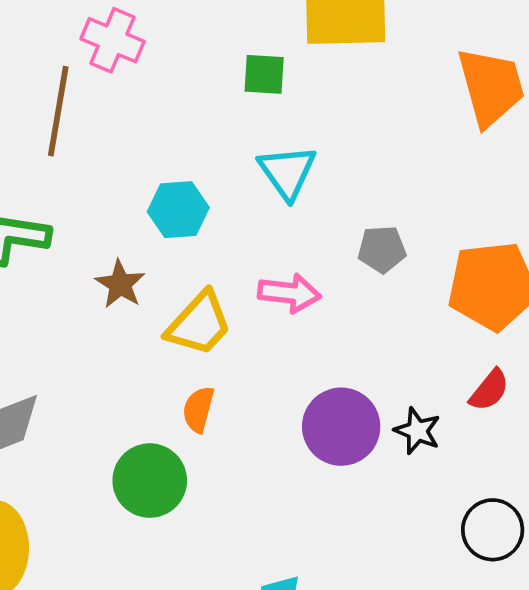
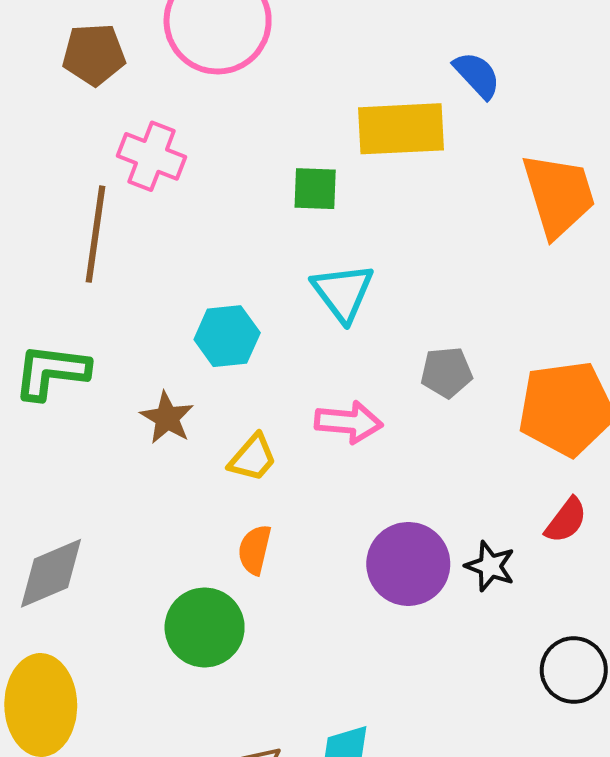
yellow trapezoid: (199, 324) -> (253, 458), size x0.7

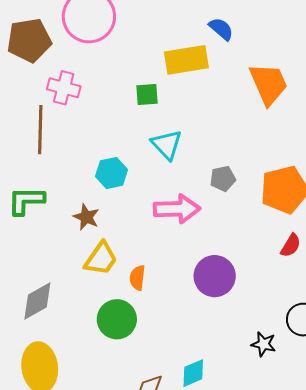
brown pentagon: (94, 54) -> (29, 40), size x1.4
pink arrow: (349, 422) -> (177, 209), size x1.4
yellow trapezoid: (253, 458) -> (101, 259), moved, size x1.4
black star: (490, 566) -> (264, 344), moved

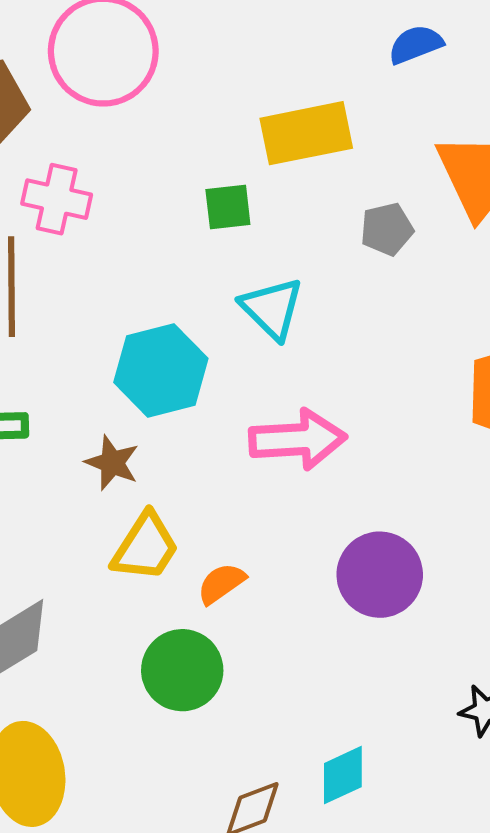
blue semicircle: (221, 29) -> (416, 44), moved, turned -60
cyan hexagon: (112, 173) -> (161, 370), size x1.4
gray pentagon: (223, 179) -> (387, 229), moved
orange semicircle: (137, 278) -> (221, 584), turned 50

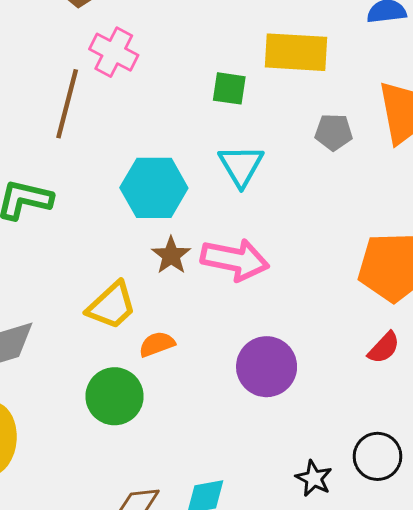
brown star: (112, 463) -> (171, 255), moved

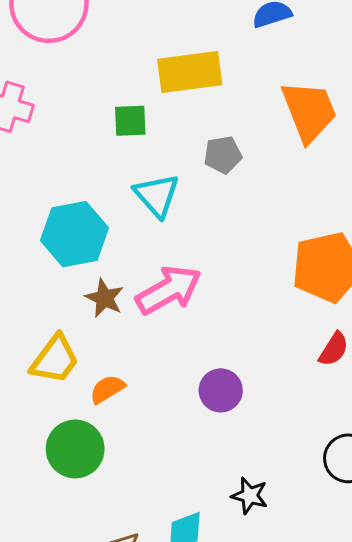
gray pentagon: (334, 132) -> (223, 155), moved
pink arrow: (235, 260) -> (169, 290), turned -30
purple circle: (267, 367) -> (221, 390), size x0.7
black star: (314, 478) -> (250, 496), moved

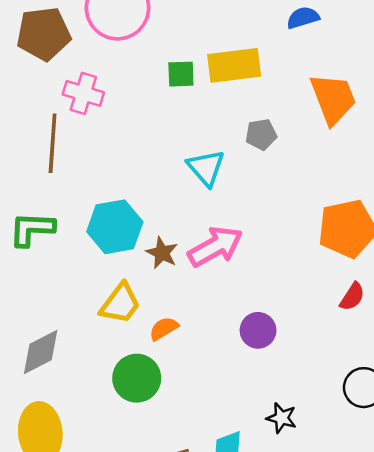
green square: (130, 121) -> (181, 74), moved
cyan hexagon: (74, 234) -> (115, 227), moved

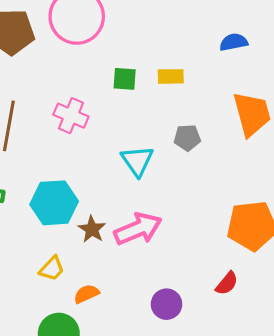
yellow rectangle: (234, 65) -> (171, 76), size x0.6
pink cross: (83, 93) -> (71, 116), moved
red semicircle: (352, 297) -> (227, 283), moved
yellow trapezoid: (120, 303) -> (52, 269), size x0.7

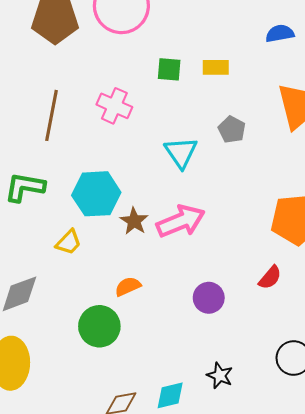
gray pentagon: (187, 138) -> (232, 130), turned 30
yellow trapezoid: (52, 269) -> (69, 242), moved

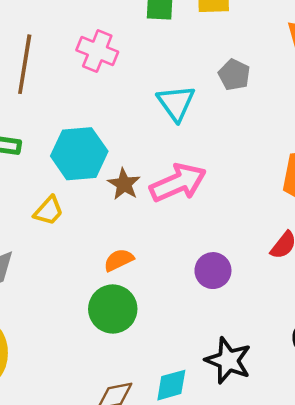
green circle: (99, 326) -> (113, 309), moved
black star: (220, 376) -> (228, 360), size x1.5

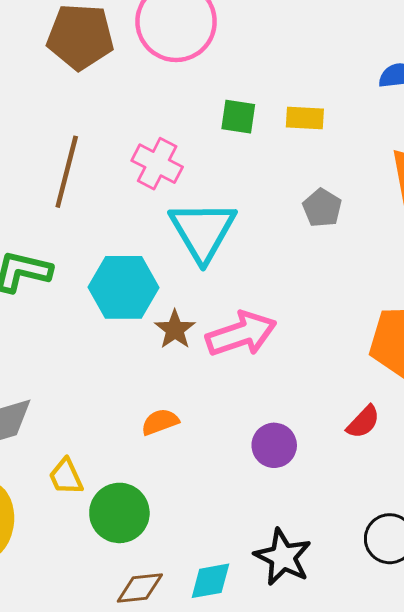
cyan triangle: (176, 103) -> (203, 231), moved, size x1.4
yellow trapezoid: (49, 211) -> (66, 477), moved, turned 108
green circle: (113, 309) -> (119, 513), moved

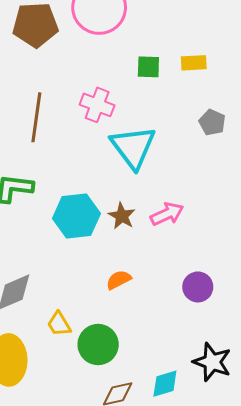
cyan hexagon: (123, 287) -> (76, 216), moved
pink arrow: (241, 334) -> (167, 214), size x0.7

